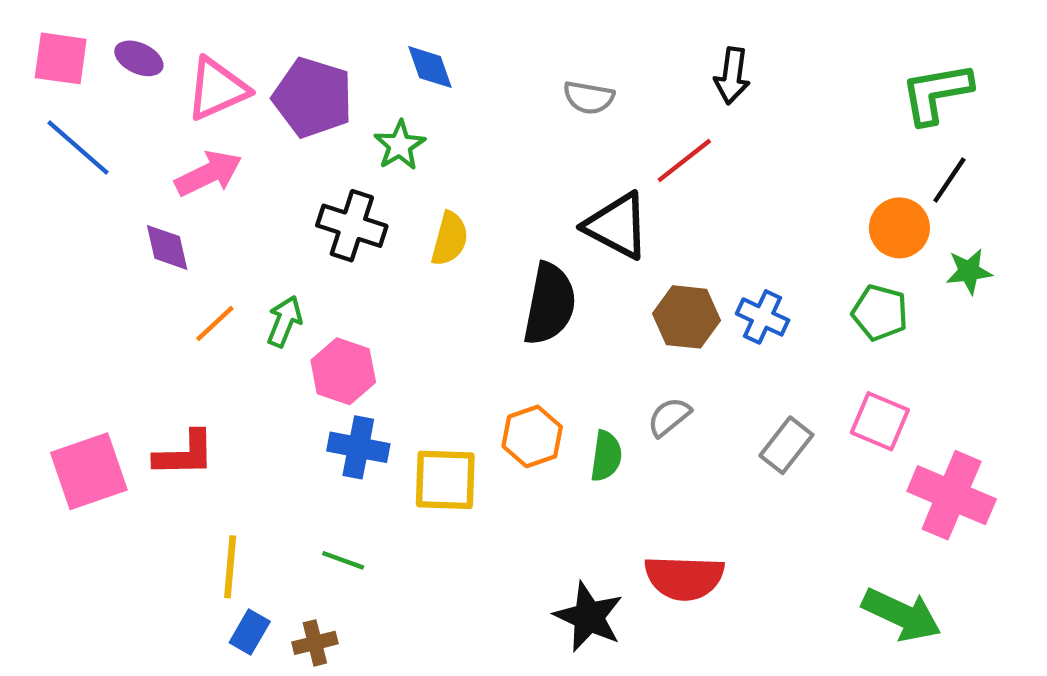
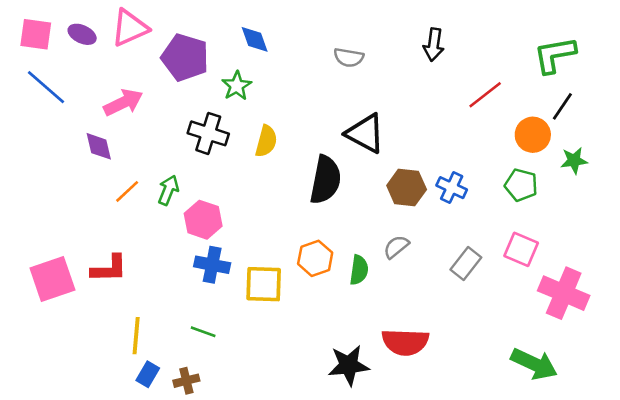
pink triangle: (217, 89) -> (130, 28), moved
red line: (684, 161) -> (485, 95), moved
black star: (589, 617) -> (349, 365), turned -30

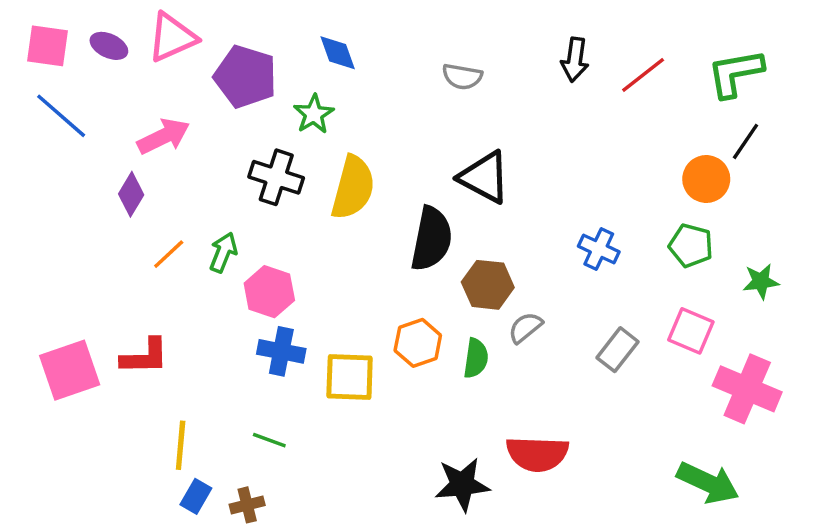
red line: (485, 95) -> (643, 75), moved
yellow semicircle: (266, 141) -> (353, 188), size x1.5
purple diamond: (99, 146) -> (131, 194), turned 44
green star: (574, 160) -> (761, 281), moved
brown hexagon: (407, 188) -> (488, 285), moved

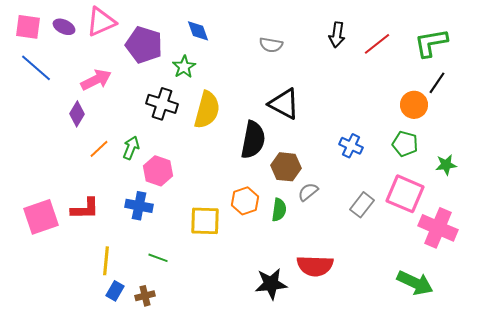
pink square: (691, 331) -> (405, 194), size x1.4
blue cross: (281, 351) -> (139, 206), moved

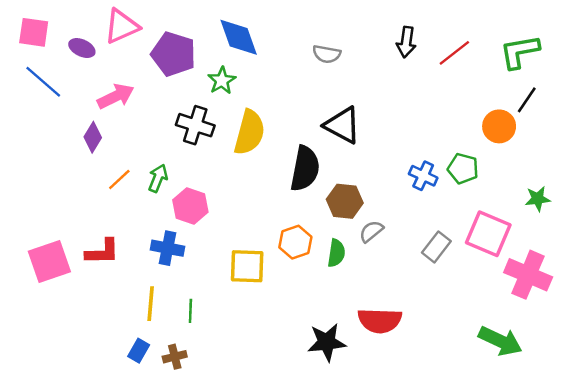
purple ellipse: (64, 27) -> (82, 48), moved
blue diamond: (198, 31) -> (239, 37), size x1.5
green pentagon: (405, 144) -> (463, 169), moved
green line: (158, 258) -> (190, 311), turned 72
yellow line: (106, 261) -> (151, 304), moved

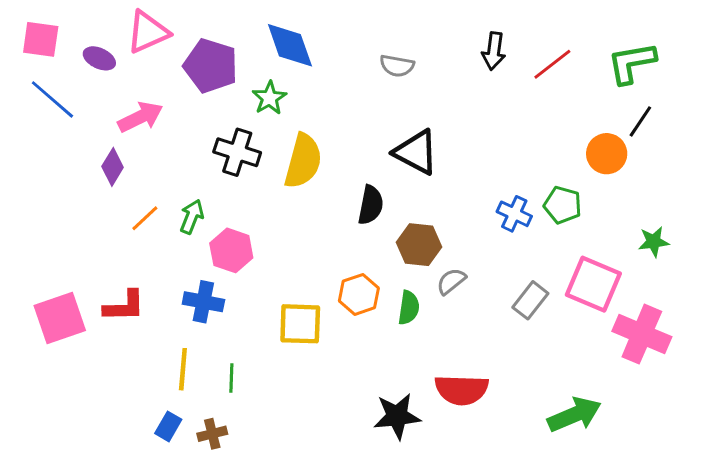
black semicircle: (305, 169) -> (371, 205), size x0.7
green arrow: (500, 341) -> (574, 415), moved, turned -48

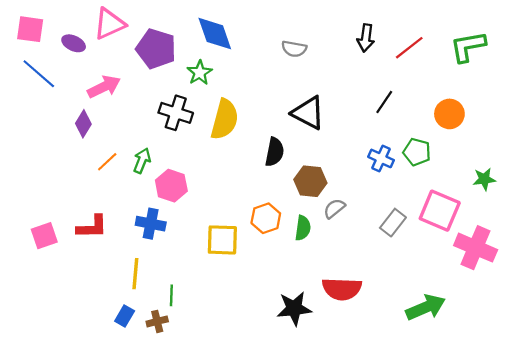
black line: (640, 121) -> (384, 102), moved
pink square: (60, 318) -> (44, 236), size x0.7
green line: (231, 378) -> (171, 295), moved

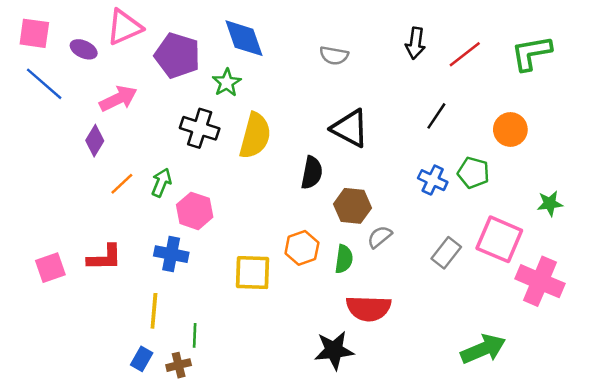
red semicircle: (342, 289) -> (369, 308), moved

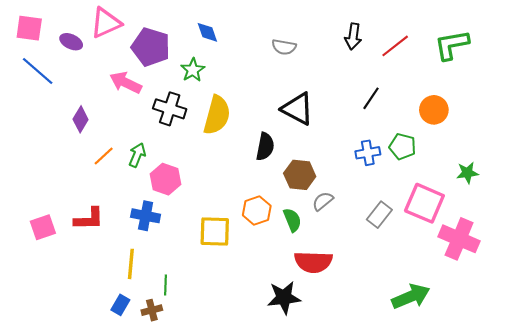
blue diamond: (244, 38) -> (207, 32), size x0.6
pink arrow: (118, 99) -> (126, 83), moved, turned -128
blue cross: (433, 180) -> (368, 153), turned -35
green semicircle: (344, 259) -> (292, 220), turned -30

